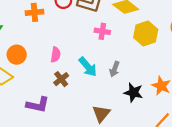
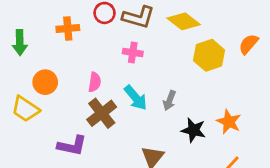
pink cross: (102, 31) -> (133, 52), moved
brown cross: (61, 79) -> (102, 113), size x1.5

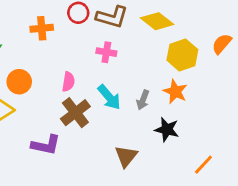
orange star: (229, 122) -> (175, 92), moved

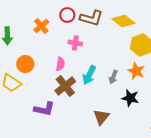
orange cross: (42, 28) -> (41, 26), turned -35
pink cross: (106, 52) -> (75, 43), moved
cyan arrow: (109, 97) -> (89, 75), turned 66

